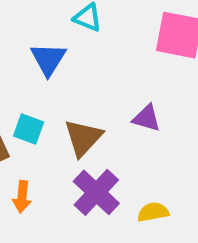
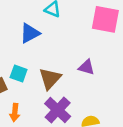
blue triangle: (48, 59) -> (30, 33), turned 30

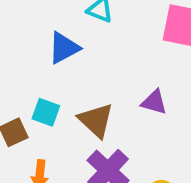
brown triangle: (50, 79) -> (96, 120), turned -30

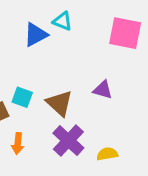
blue triangle: (64, 48) -> (36, 35), moved

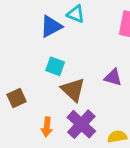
cyan square: (22, 97) -> (55, 66), moved
orange arrow: (18, 144) -> (47, 127), moved

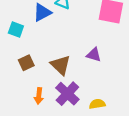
cyan square: (55, 66) -> (16, 30), moved
brown square: (17, 98) -> (26, 63), moved

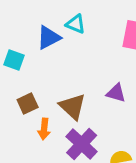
orange arrow: (39, 96) -> (44, 129), moved

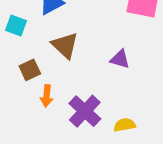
brown triangle: (73, 107) -> (65, 45), moved

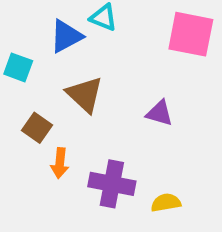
brown square: (30, 70) -> (37, 128), turned -30
purple cross: (85, 111) -> (112, 184), turned -32

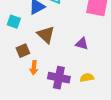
brown square: (37, 128) -> (23, 51), turned 32
yellow semicircle: (166, 203) -> (87, 78), moved

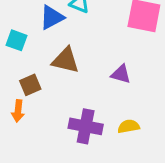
brown triangle: (46, 35) -> (66, 60), turned -30
orange arrow: (34, 68) -> (18, 111), moved

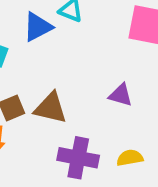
brown triangle: (66, 60) -> (51, 108), moved

